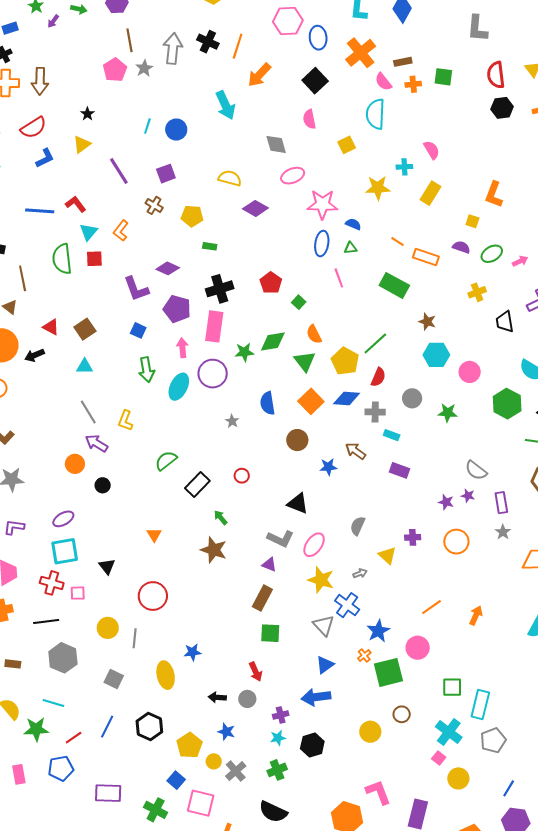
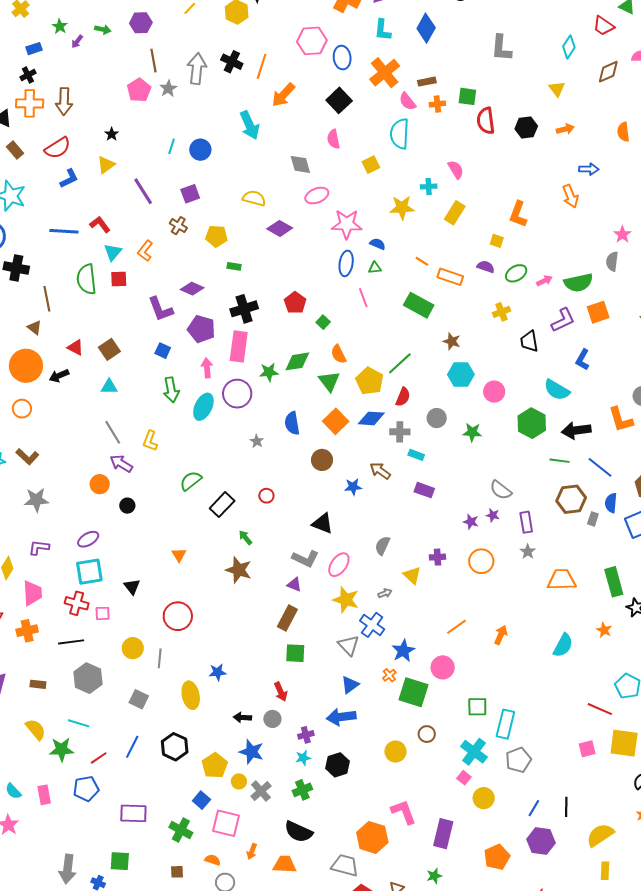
red semicircle: (496, 75) -> (486, 121), moved
green square: (388, 672) -> (414, 692), turned 32
blue star: (226, 732) -> (251, 752), size x1.4

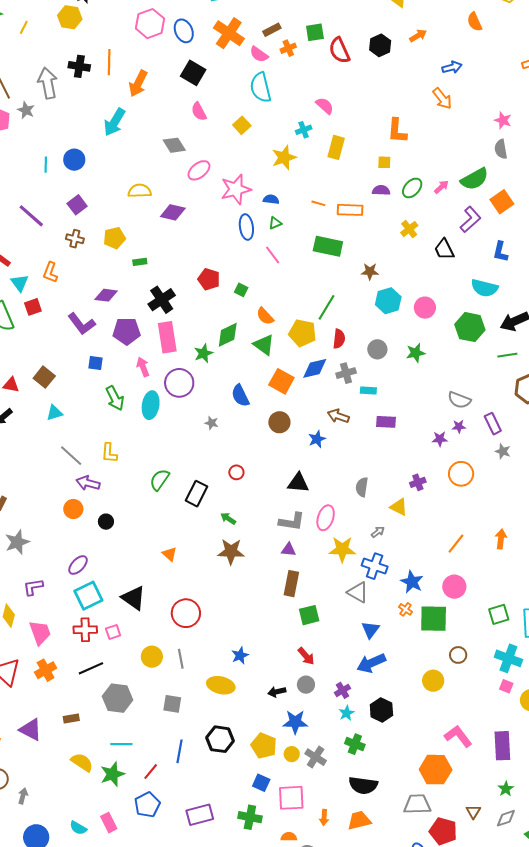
cyan arrow: (250, 125) -> (114, 122), turned 72
black triangle: (132, 587) -> (134, 598), size x1.5
yellow ellipse: (191, 695) -> (221, 685), turned -48
green cross: (302, 790) -> (355, 744), turned -30

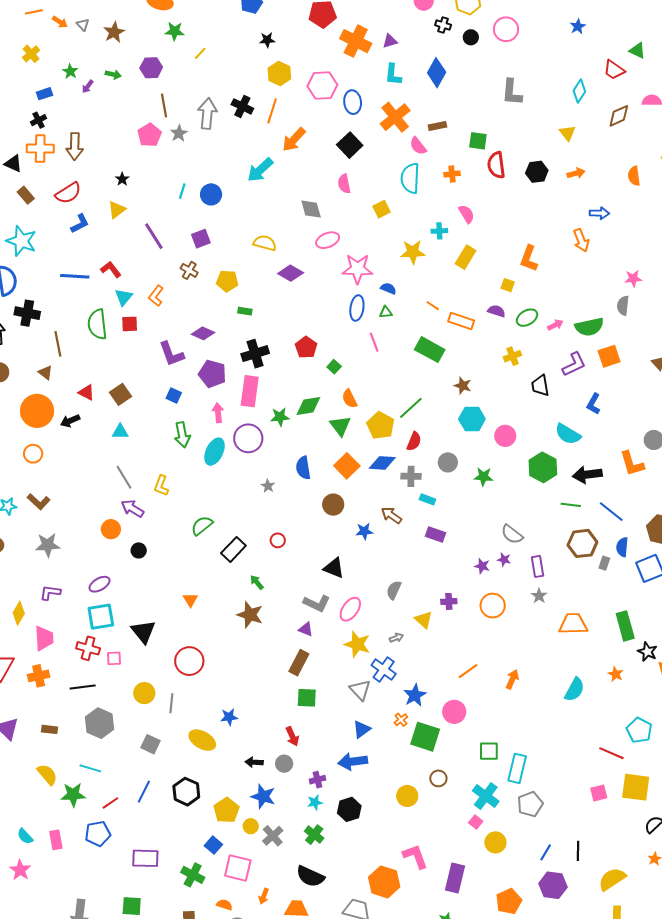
yellow hexagon: (70, 17) -> (279, 74), moved
orange cross: (288, 48) -> (452, 174), moved
pink star: (503, 120) -> (633, 279), turned 30

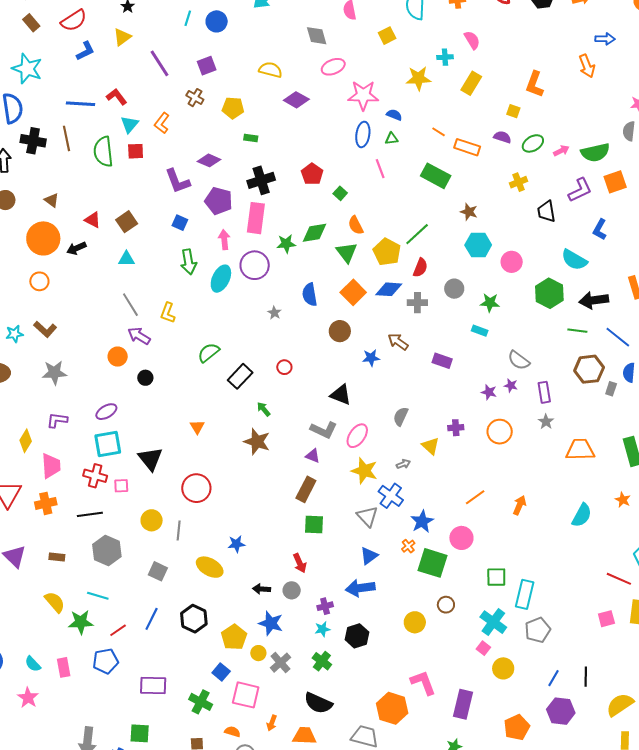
brown line: (58, 344) -> (67, 138), moved
cyan rectangle: (427, 499) -> (480, 331), moved

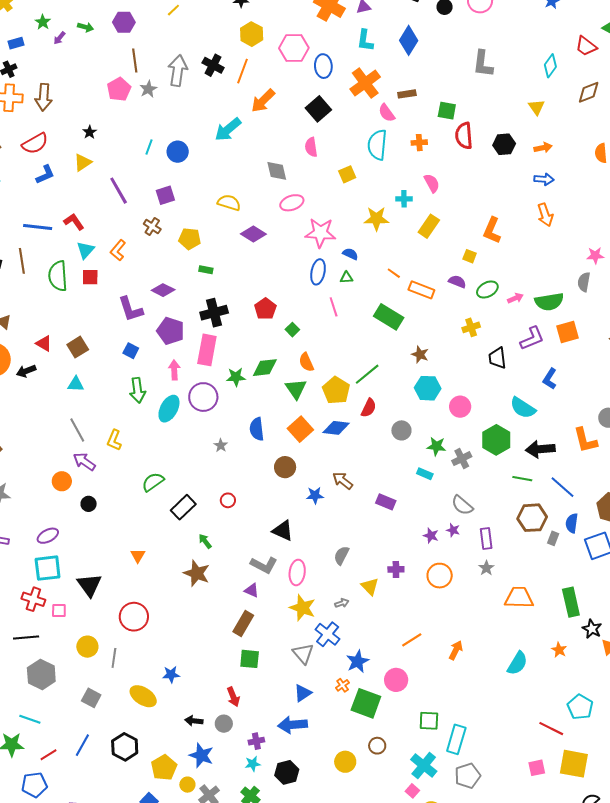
blue arrow: (605, 39) -> (544, 179), moved
gray cross: (417, 303) -> (462, 459), moved, turned -30
pink ellipse: (357, 436) -> (297, 572), turned -30

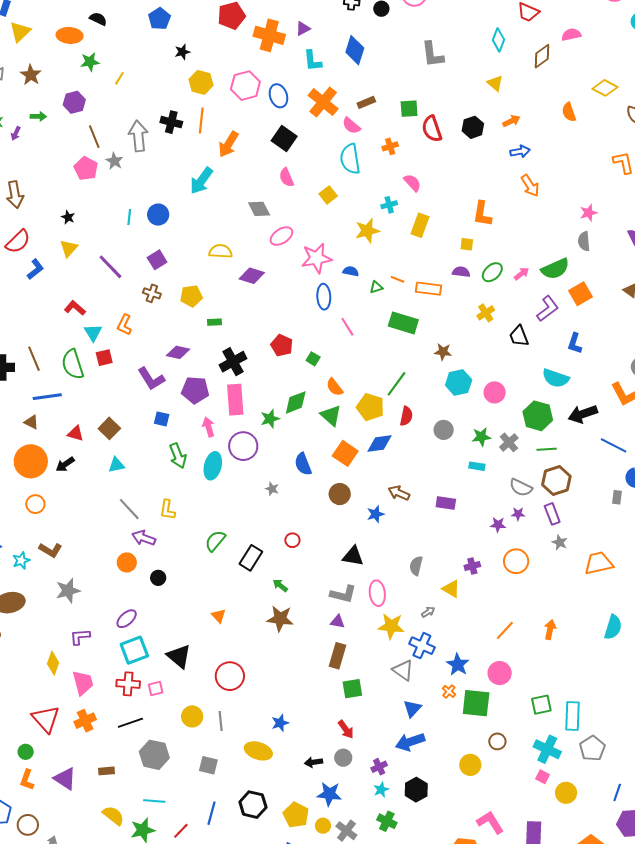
blue line: (38, 227) -> (47, 397), moved
green triangle: (346, 278) -> (376, 287), moved
green line: (522, 479) -> (547, 449), moved
brown hexagon: (532, 518) -> (556, 480), moved

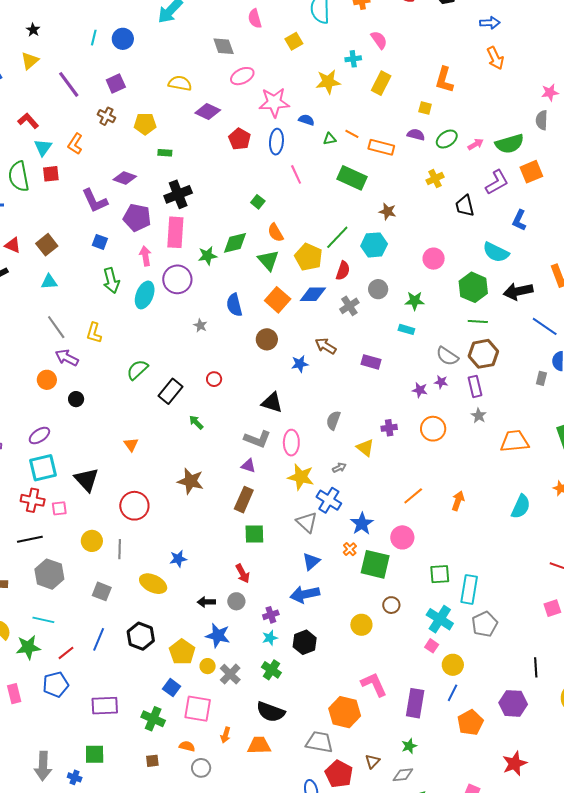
red pentagon: (282, 345) -> (240, 139), moved
cyan hexagon: (459, 382) -> (374, 245), moved
gray cross: (509, 442) -> (349, 306), moved
brown star: (280, 619) -> (191, 481), moved
blue line: (617, 792) -> (453, 693), moved

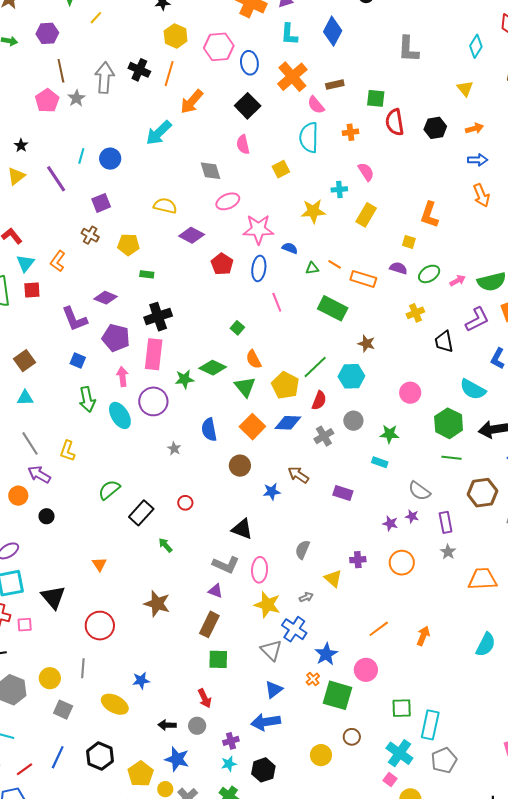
purple line: (69, 84) -> (56, 179), moved
green diamond: (235, 243) -> (213, 368), turned 36
cyan ellipse: (145, 295) -> (120, 415), turned -56
brown hexagon: (483, 354) -> (482, 493), moved
yellow circle: (92, 541) -> (50, 678), moved

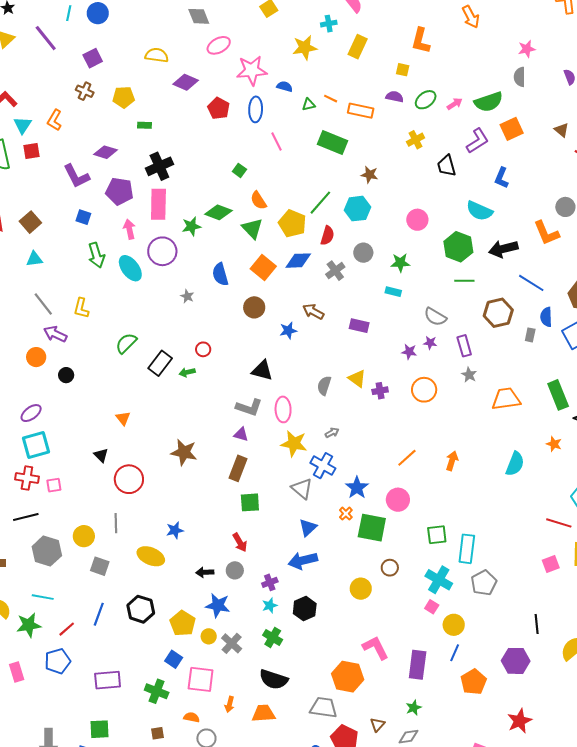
green arrow: (165, 545) -> (187, 372), moved, turned -56
yellow triangle: (333, 578) -> (357, 379), moved
black triangle: (53, 597) -> (101, 455), moved, size x0.6

